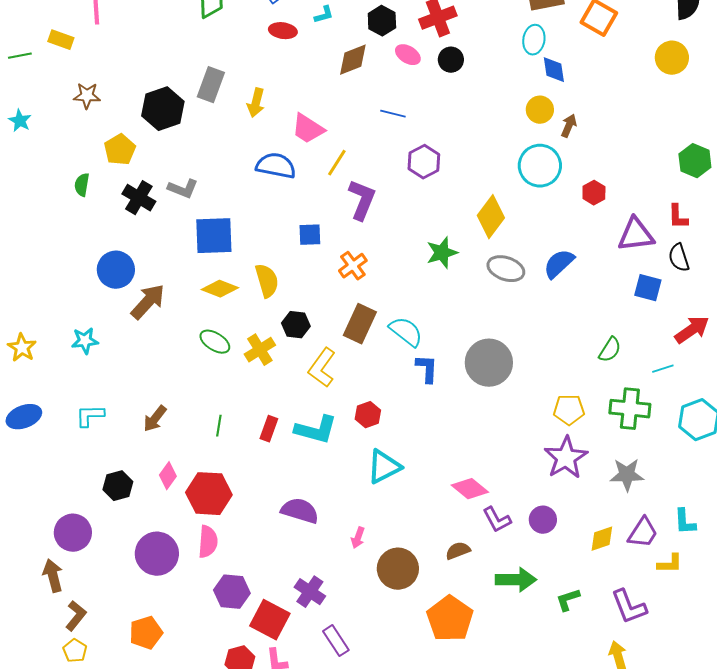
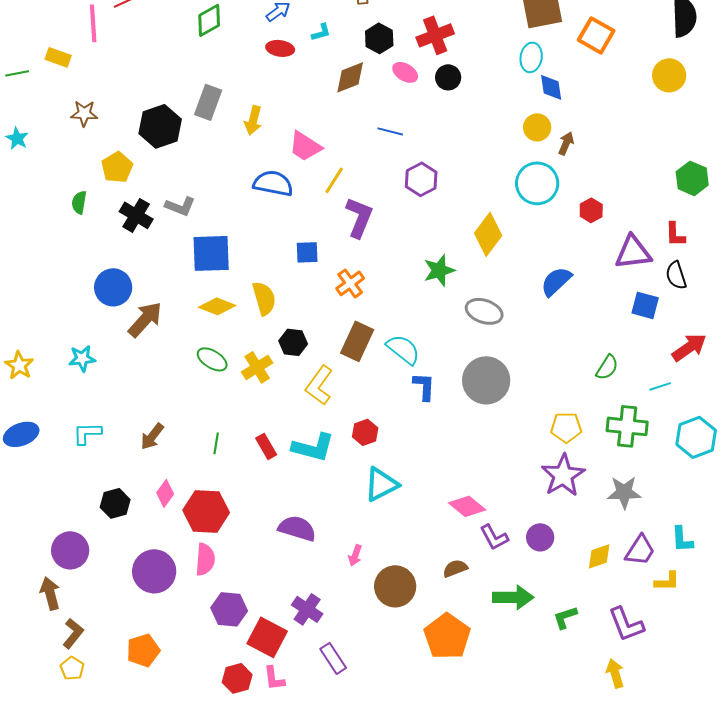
gray ellipse: (506, 269) -> (484, 311), moved
red rectangle: (269, 429) -> (266, 446), turned -50

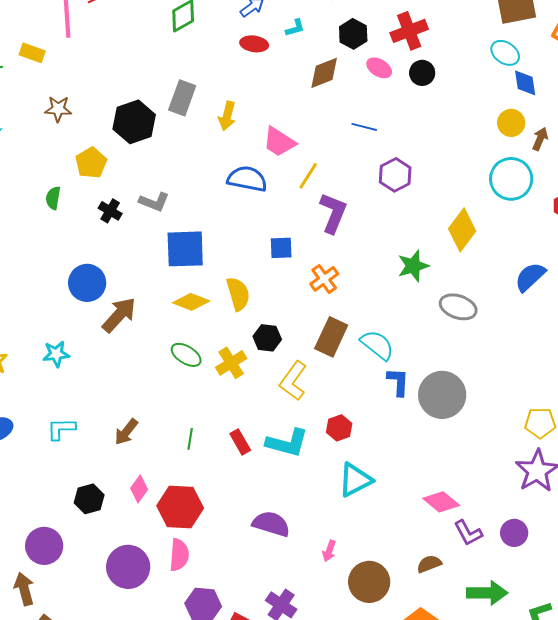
cyan ellipse: (531, 57) -> (505, 53), turned -64
black cross: (136, 215) -> (110, 211), size x0.7
gray circle: (486, 380) -> (442, 395), moved

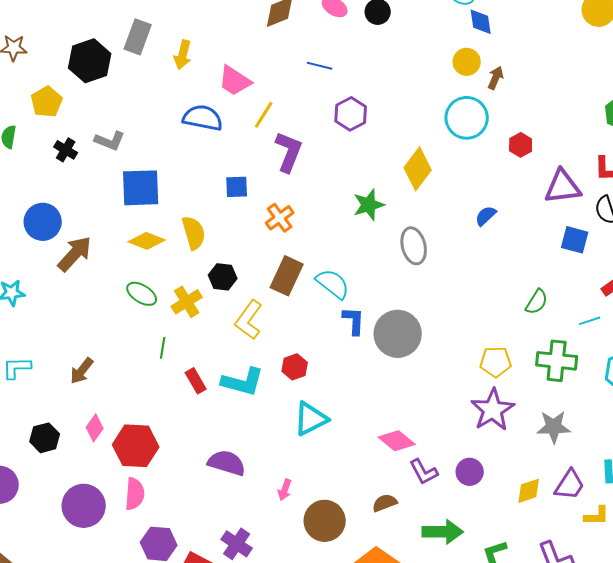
blue semicircle: (530, 277) -> (486, 216), size x0.7
gray ellipse: (458, 307) -> (414, 246), turned 57
green line: (190, 439) -> (163, 348), moved

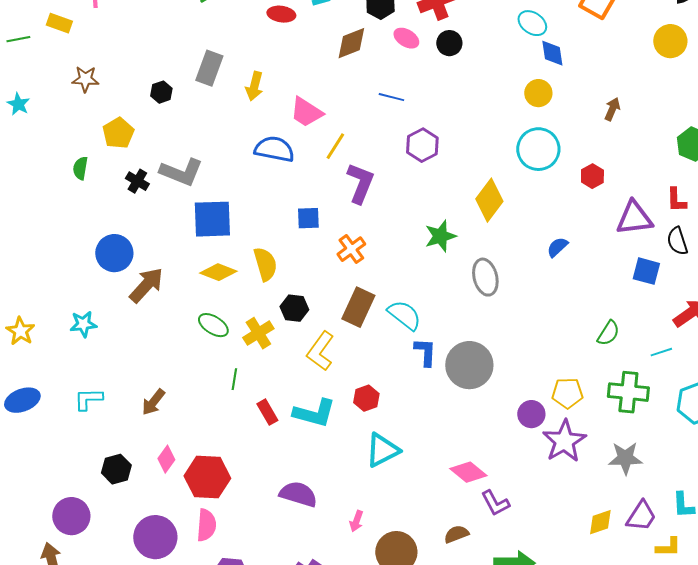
black hexagon: (90, 61) -> (161, 92), size x0.5
brown arrow: (496, 78) -> (612, 109), moved
gray L-shape: (110, 141) -> (181, 172), size x1.4
purple circle: (470, 472) -> (531, 414), moved

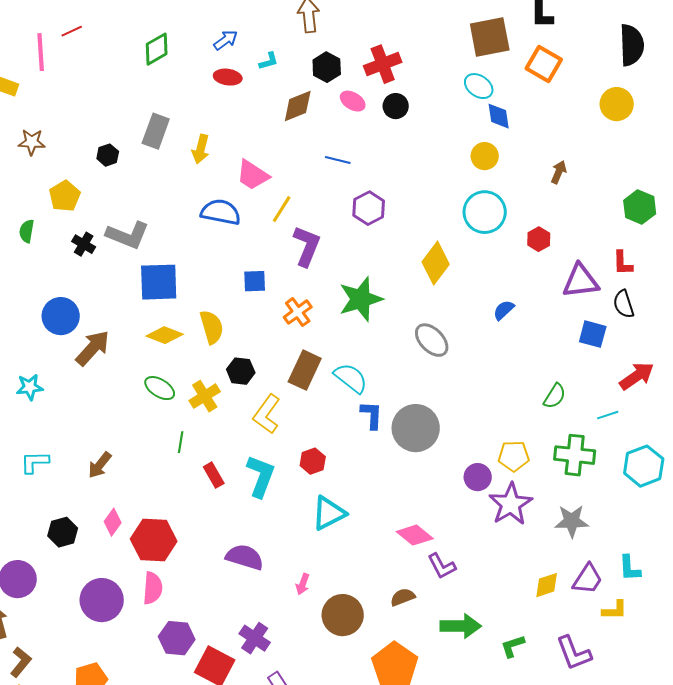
green star: (440, 236) -> (361, 299), moved, size x1.4
gray ellipse: (485, 277) -> (432, 340), turned -30
cyan L-shape: (314, 413) -> (261, 476), turned -84

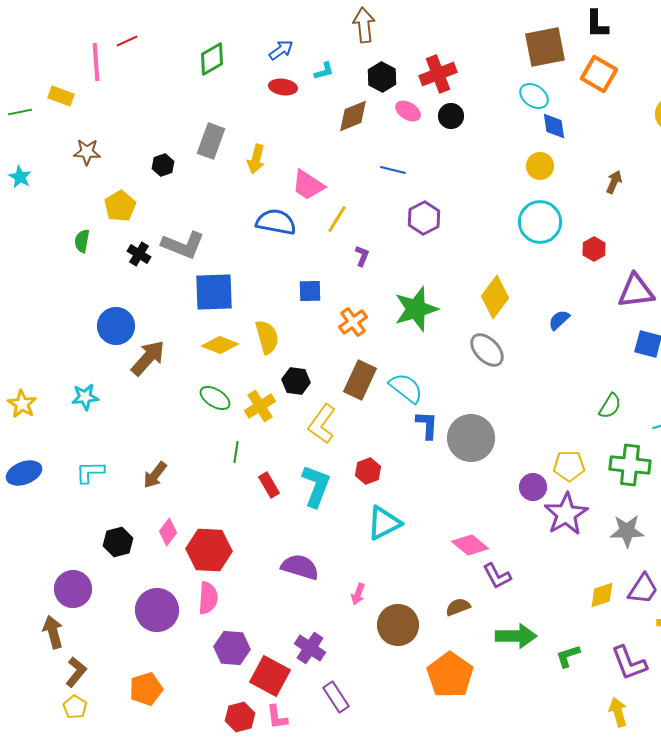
purple L-shape: (307, 246) -> (362, 256), size x0.5
yellow diamond: (436, 263) -> (495, 297), moved

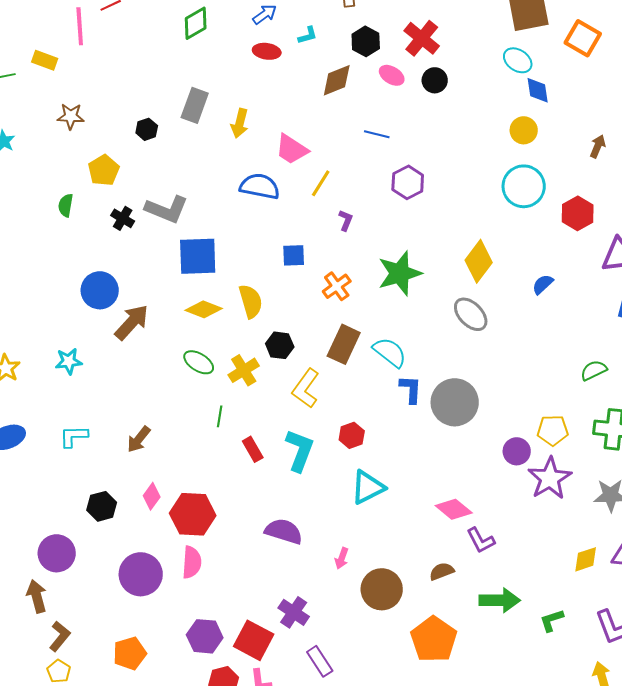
red cross: (438, 74) -> (422, 38), turned -30
red hexagon: (594, 249) -> (578, 213), size x1.4
green semicircle: (610, 406) -> (594, 370), turned -148
purple hexagon: (232, 648) -> (205, 636), moved

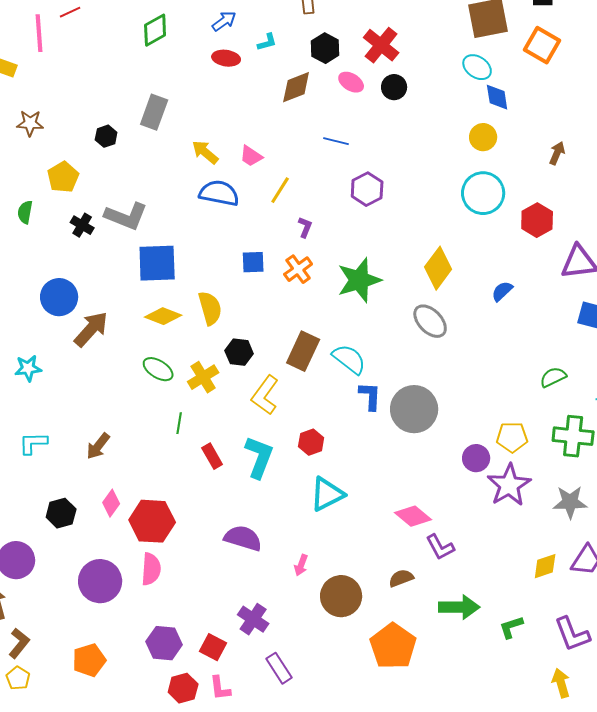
yellow arrow: (240, 123) -> (205, 152), moved, turned 116
pink trapezoid: (292, 149) -> (251, 156), size x0.7
orange cross: (337, 286) -> (298, 269), moved
red square: (254, 640) -> (213, 647), size x0.7

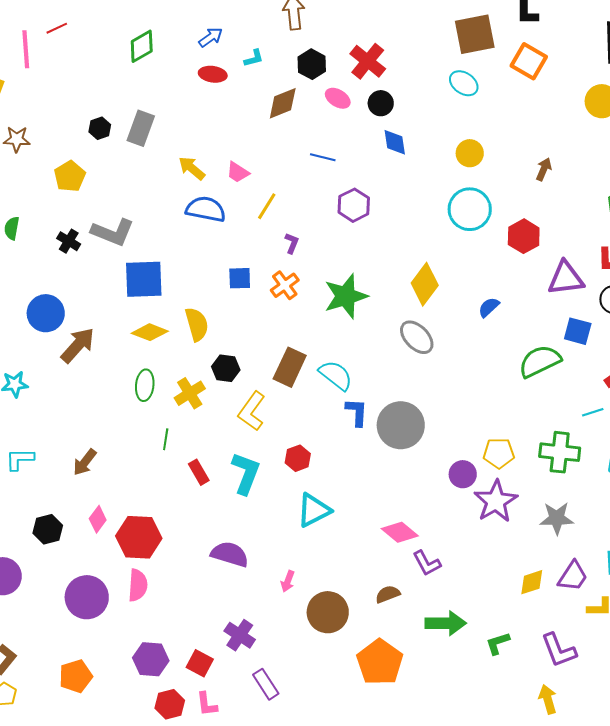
blue diamond: (497, 97) -> (395, 142), moved
black hexagon: (106, 136) -> (100, 128), moved
yellow pentagon: (63, 177) -> (70, 176), moved
green ellipse: (158, 369) -> (145, 385), turned 64
green semicircle: (553, 377) -> (540, 361), moved, size x1.6

